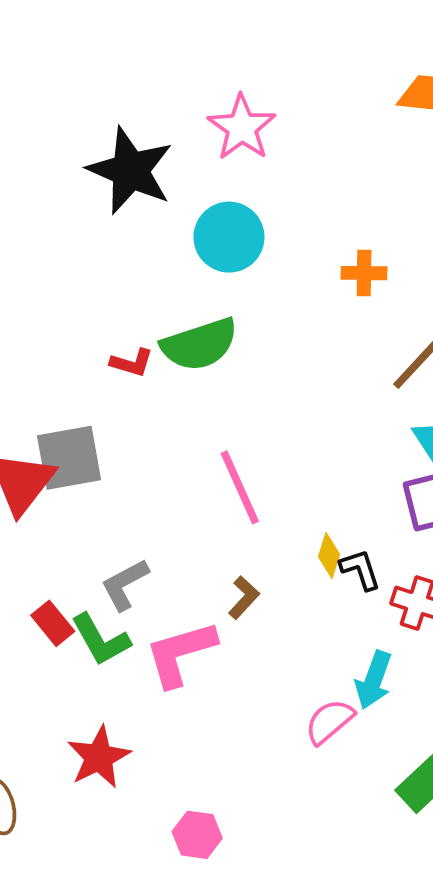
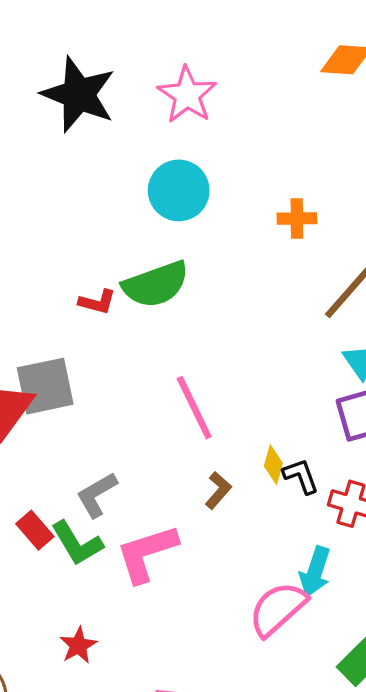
black star: (130, 171) -> (79, 95), moved
brown L-shape: (244, 598) -> (218, 490), moved
pink semicircle: (329, 721) -> (278, 609), size x1.4
red star: (99, 757) -> (78, 645), size x0.7

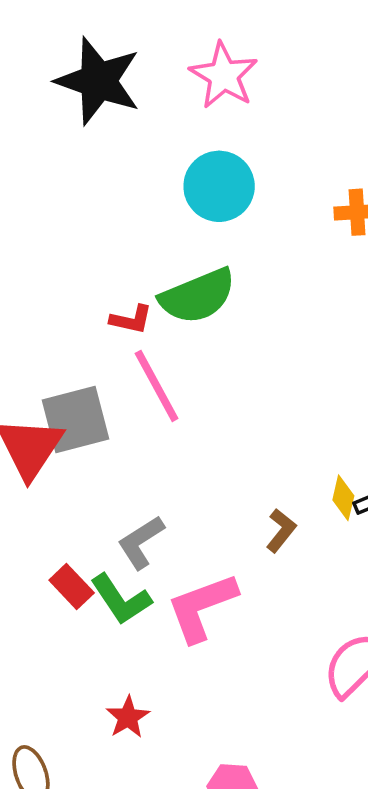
pink line: (194, 408) -> (157, 386), moved

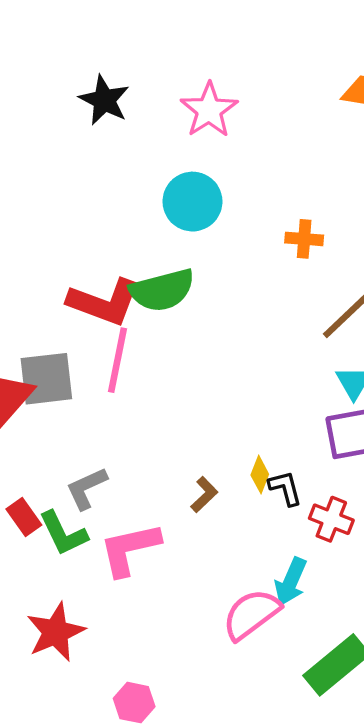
black star: (98, 81) -> (104, 100), size x0.7
red L-shape: (131, 320) -> (104, 302), size x2.0
pink line: (157, 386) -> (118, 360), turned 32
red star: (128, 717) -> (56, 632), size x1.6

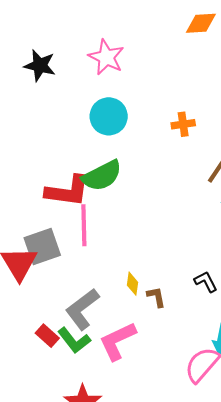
yellow diamond: (260, 475) -> (132, 284), moved
gray L-shape: (87, 488) -> (82, 309), size x1.4
brown L-shape: (204, 495) -> (156, 297), turned -45

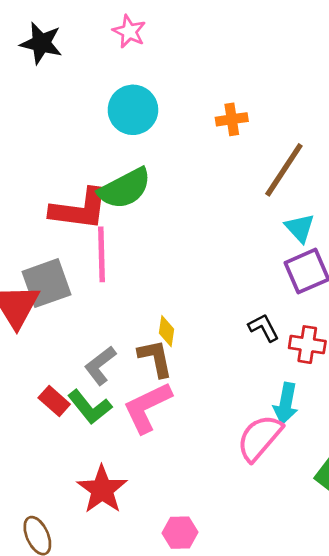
pink star: (106, 57) -> (129, 31), size x0.7
brown L-shape: (156, 297) -> (155, 358), moved, size x1.4
gray L-shape: (82, 309) -> (100, 365), size x0.7

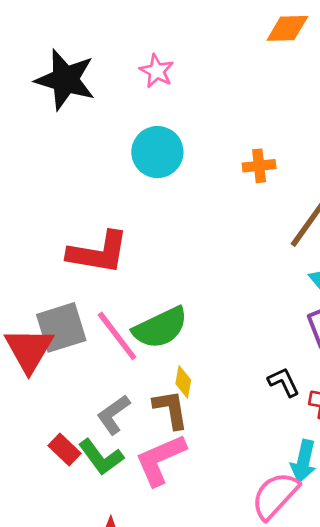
black star: (41, 43) -> (65, 80), size x1.4
green semicircle: (125, 188) -> (160, 328), moved
pink line: (101, 254) -> (117, 336), moved, turned -38

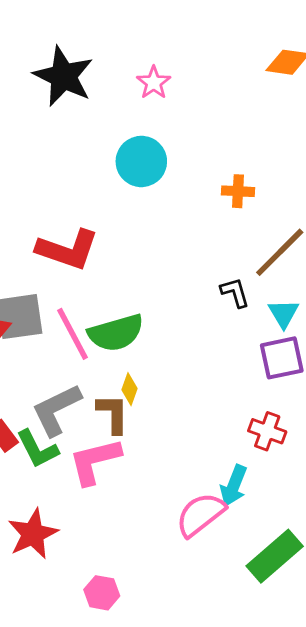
black L-shape: (284, 382) -> (235, 292), moved
gray L-shape: (113, 415) -> (56, 410), size x1.4

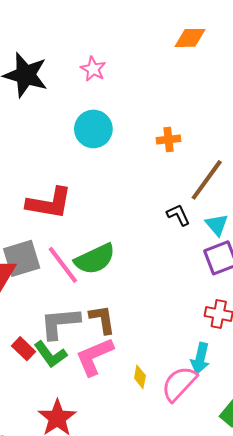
yellow diamond: (129, 389) -> (140, 377), moved
gray L-shape: (56, 410) -> (60, 323), turned 30

